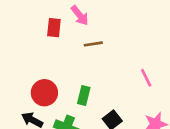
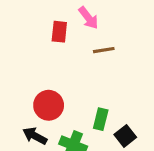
green rectangle: (84, 95) -> (101, 119), moved

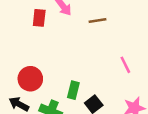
brown line: (104, 50) -> (98, 20), moved

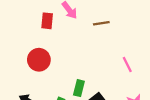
red circle: (30, 79) -> (39, 60), moved

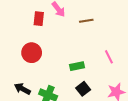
green rectangle: (79, 88) -> (77, 66), moved, turned 64

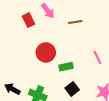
red rectangle: (39, 19) -> (29, 20), turned -32
red circle: (32, 53) -> (46, 52), moved

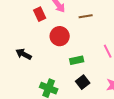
red circle: (46, 52) -> (60, 36), moved
black arrow: (12, 89) -> (24, 54), moved

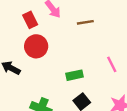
red circle: (60, 36) -> (36, 46), moved

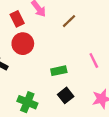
brown line: (85, 22) -> (69, 21), turned -35

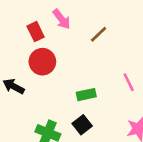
black square: (66, 95) -> (82, 125), moved

